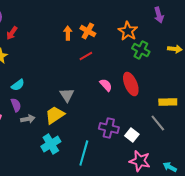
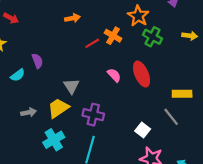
orange cross: (88, 31) -> (113, 36), moved
red arrow: (12, 33) -> (11, 18), turned -96
orange arrow: (68, 33) -> (72, 18), turned 80
purple semicircle: (16, 105) -> (37, 61), moved
purple cross: (109, 128) -> (93, 115), moved

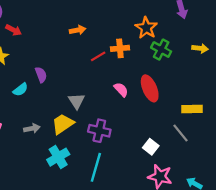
orange cross: (113, 36) -> (120, 48), turned -35

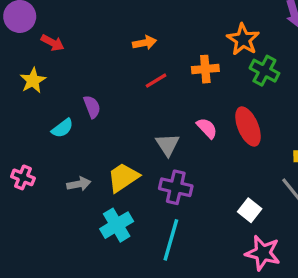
red line: (98, 56) -> (156, 81), moved
gray triangle: (76, 101) -> (168, 145), moved

